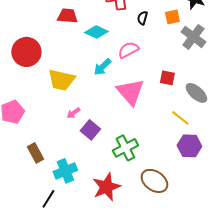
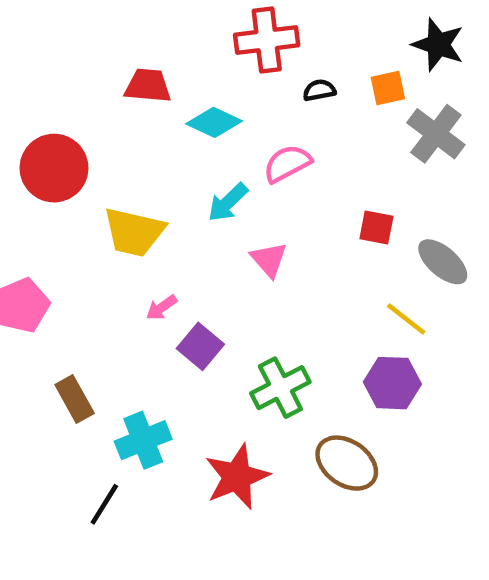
black semicircle: (142, 18) -> (319, 90), turned 64
pink triangle: (130, 92) -> (269, 260), moved, size x0.6
purple hexagon: (189, 146) -> (392, 383), moved

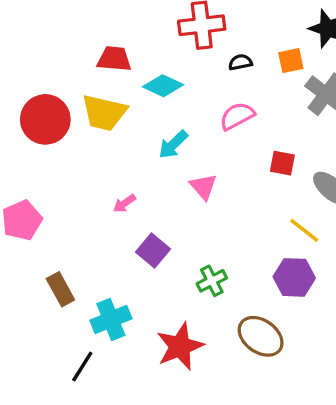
pink semicircle: (287, 163) -> (237, 116), moved
yellow trapezoid: (134, 232) -> (104, 113), moved
pink arrow: (161, 308) -> (124, 203), moved
green cross: (280, 388) -> (212, 281), size x0.7

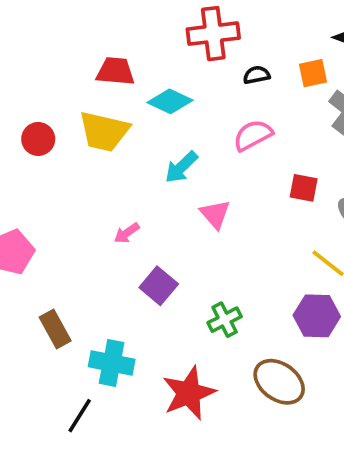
red circle: (45, 119) -> (38, 139), size x0.6
cyan cross: (111, 319) -> (112, 363), turned 33

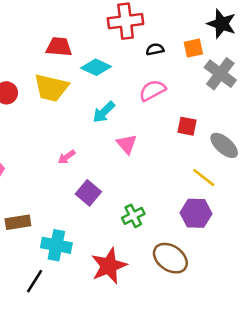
brown rectangle: (55, 329) -> (18, 222), turned -70

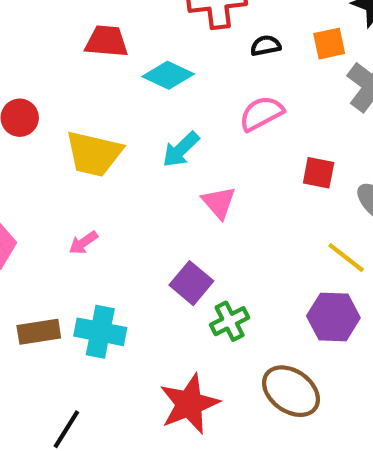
yellow trapezoid: (51, 88) -> (94, 154), moved
pink arrow: (67, 157) -> (83, 243), moved
purple square: (88, 193) -> (191, 283), moved
cyan cross: (56, 245) -> (100, 332), moved

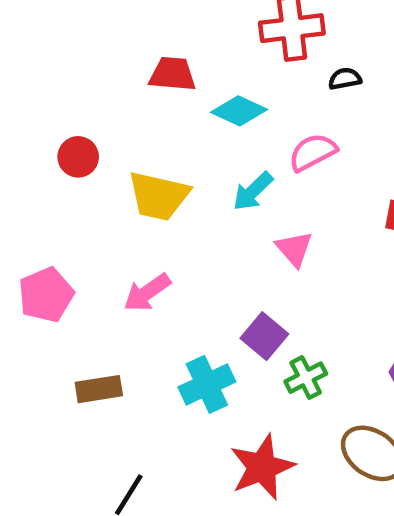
pink semicircle: (261, 113) -> (313, 152), moved
pink arrow: (83, 243) -> (147, 292), size x1.5
cyan cross: (100, 332) -> (207, 384), moved, turned -36

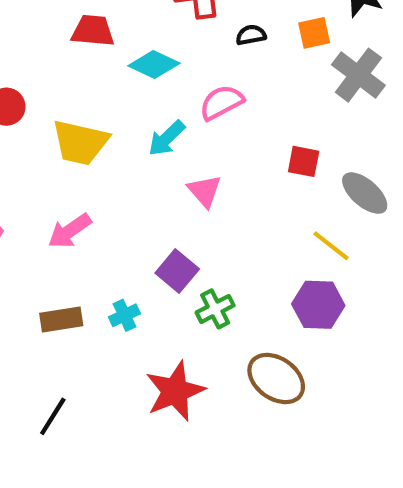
cyan cross: (207, 384) -> (124, 315), size x0.6
brown rectangle: (99, 389) -> (61, 319), moved

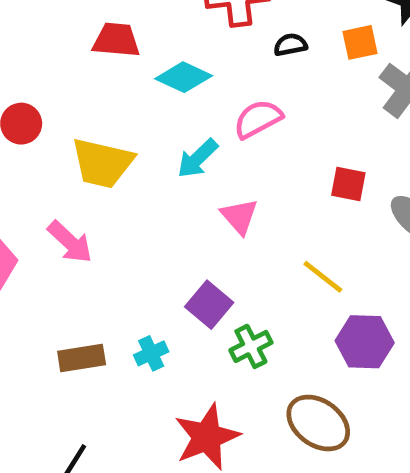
pink arrow: (70, 231) -> (70, 242), moved, turned -102
yellow line: (331, 246) -> (323, 277), moved

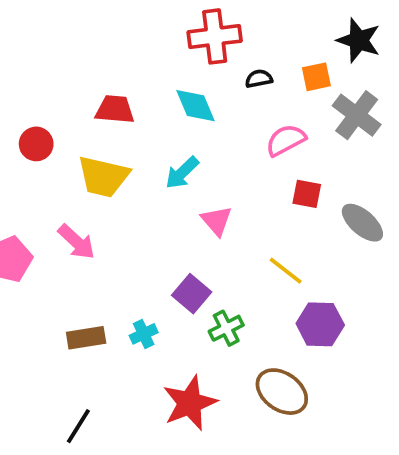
red trapezoid: (116, 40) -> (115, 109), moved
cyan diamond: (184, 77) -> (195, 106), moved, turned 42
pink semicircle: (258, 119) -> (286, 140), moved

